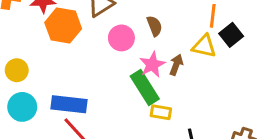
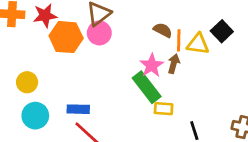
orange line: (213, 16) -> (179, 40), moved
brown semicircle: (154, 26) -> (163, 30), moved, turned -36
pink circle: (121, 38) -> (99, 33), moved
blue rectangle: (69, 104) -> (78, 109), size x0.7

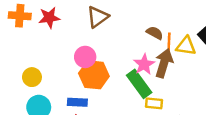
pink circle: (99, 33) -> (85, 57), moved
orange hexagon: (66, 37) -> (94, 75), moved
brown arrow: (174, 64) -> (164, 63), size x1.6

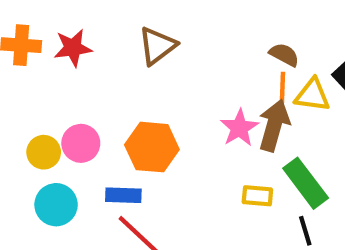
brown semicircle: (155, 33) -> (284, 55), moved
pink circle: (85, 57) -> (81, 143), moved
green rectangle: (139, 84) -> (306, 183), moved

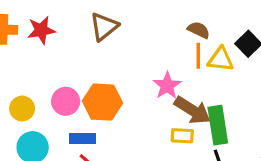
brown arrow: (274, 125) -> (192, 110), moved, turned 108
pink circle: (81, 143) -> (66, 101), moved
green rectangle: (306, 183) -> (218, 125), turned 30

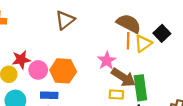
red star: (41, 30) -> (21, 60), moved
brown semicircle: (199, 30) -> (129, 23), size x1.6
yellow triangle: (221, 59) -> (143, 43), turned -42

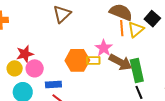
pink circle: (38, 70) -> (35, 68), moved
orange hexagon: (63, 71) -> (77, 60), moved
yellow rectangle: (116, 94) -> (93, 61), moved

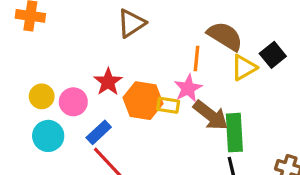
orange line: (122, 28) -> (196, 59), moved
red star: (25, 54) -> (108, 82), moved, turned -30
blue rectangle: (53, 85) -> (99, 132), turned -49

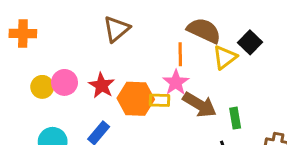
yellow circle: (42, 96) -> (42, 87), moved
pink circle: (73, 102) -> (65, 82), moved
green rectangle: (234, 133) -> (235, 118), moved, size x0.6

